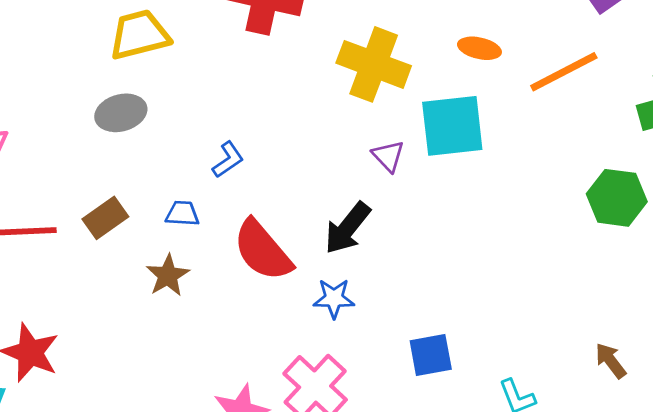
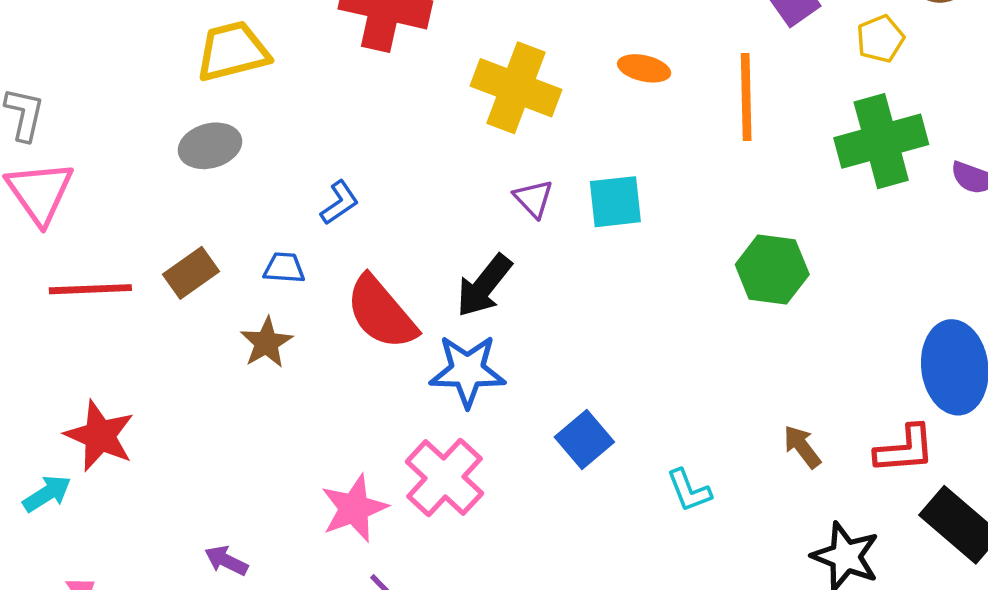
orange line: (564, 72) -> (746, 97), turned -64
cyan square: (452, 126) -> (615, 202), moved, size x0.7
green hexagon: (617, 198) -> (772, 269), moved
blue star: (334, 298) -> (467, 371), size x1.5
blue square: (431, 355) -> (584, 439), turned -30

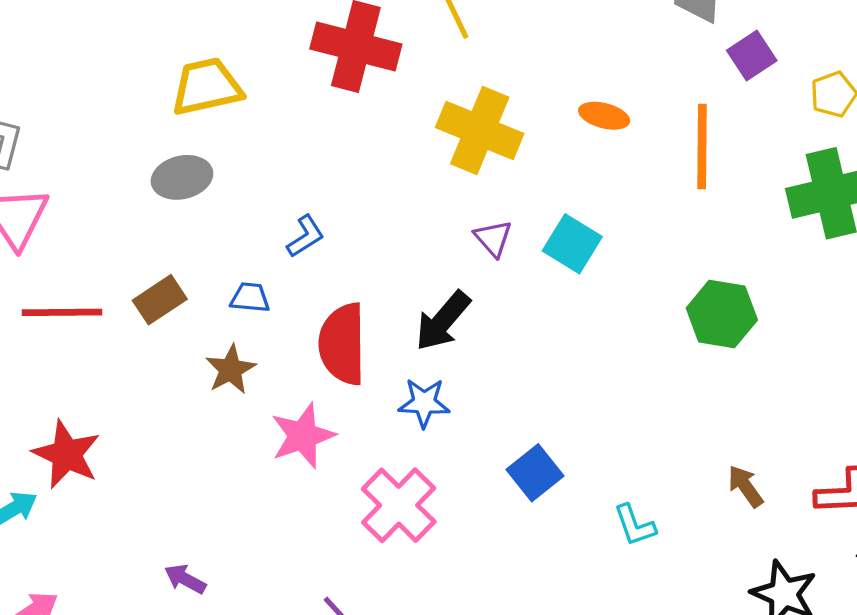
cyan square: (615, 202) -> (572, 244), turned 36
red semicircle: (381, 313) -> (342, 344), turned 38
blue star: (467, 371) -> (424, 403), size x0.7
pink star: (354, 508) -> (303, 436), moved

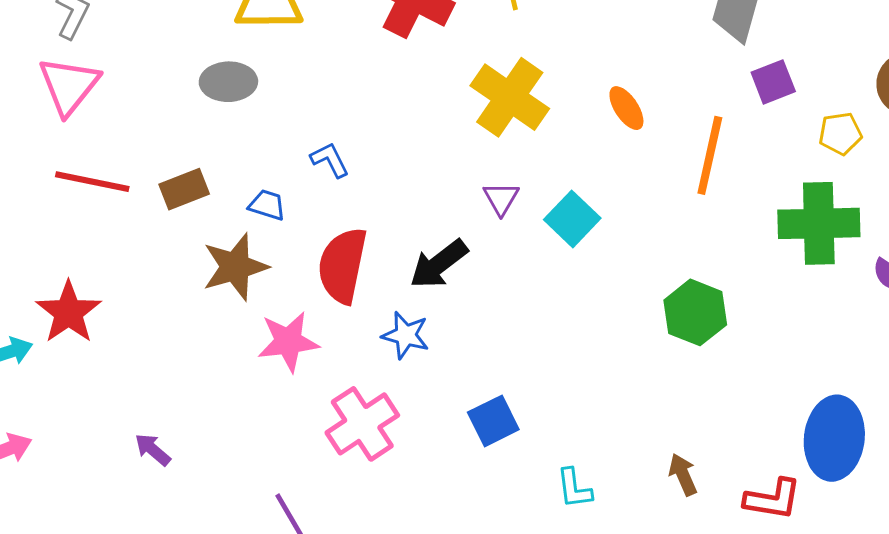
orange ellipse: (604, 116) -> (626, 108), turned 30
blue L-shape: (306, 236) -> (330, 160), turned -96
brown star: (231, 369) -> (235, 267), size x1.4

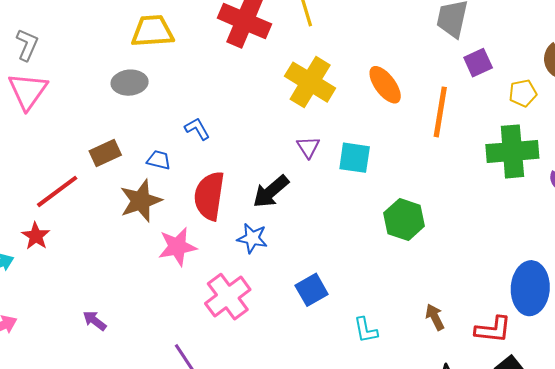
orange ellipse: (626, 108) -> (385, 85), size x1.4
red line: (92, 182) -> (57, 191), moved, turned -45
cyan square: (572, 219) -> (355, 158), turned -32
red star: (69, 312) -> (36, 236), size x0.7
green hexagon: (695, 312) -> (404, 220), moved

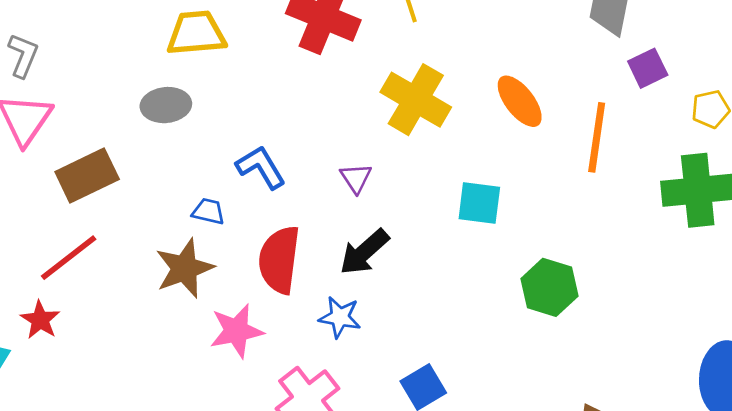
blue L-shape: (197, 129) -> (261, 167), size x1.4
purple triangle: (308, 147) -> (356, 178), moved
brown rectangle: (105, 153) -> (87, 175), moved, size x1.4

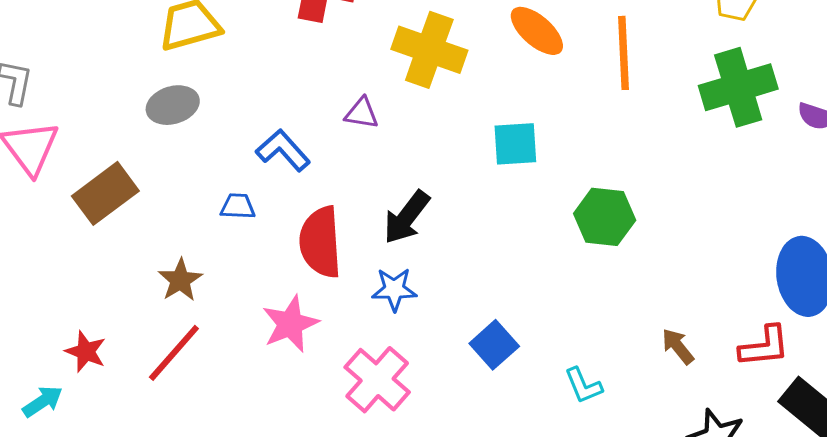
purple triangle: (356, 178) -> (362, 113), moved, turned -36
red line: (69, 258) -> (174, 353), moved
brown star: (184, 268) -> (180, 280), moved, size x0.7

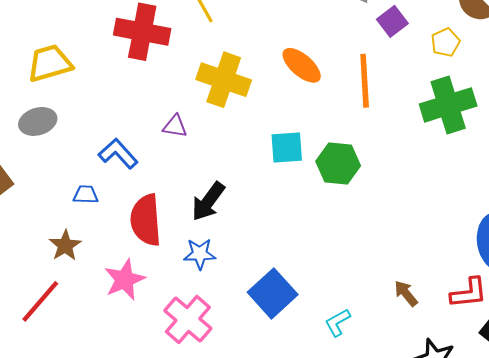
green hexagon: (605, 217) -> (338, 163), moved
brown star: (180, 280) -> (65, 245), moved
blue square: (494, 345) -> (273, 293), size x1.4
cyan L-shape: (583, 386) -> (338, 322), turned 84

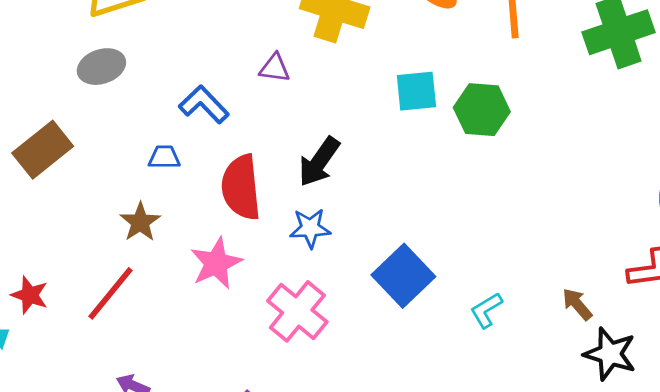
brown arrow: (406, 293) -> (577, 304), moved

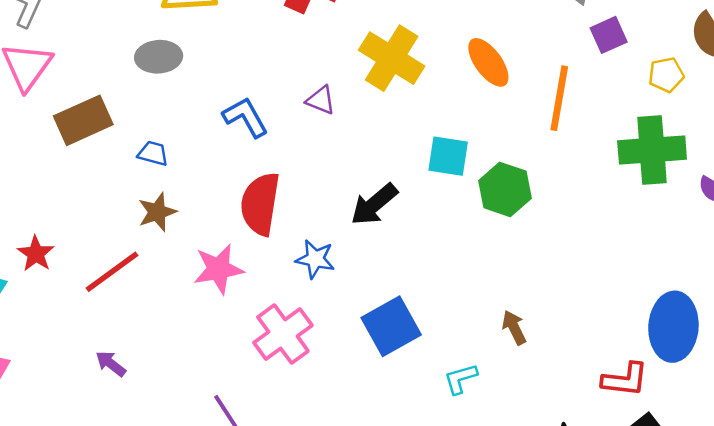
blue trapezoid: (164, 157) -> (153, 153), moved
black arrow: (319, 162) -> (374, 204), moved
brown arrow: (577, 304) -> (514, 328), moved

